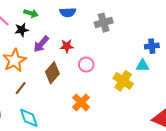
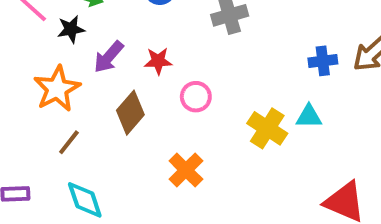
cyan triangle: (143, 66) -> (309, 116), moved

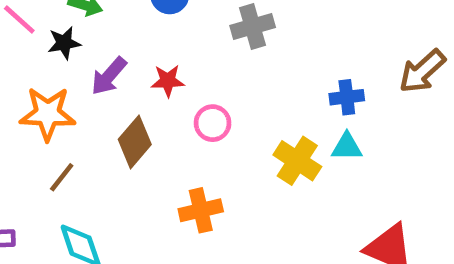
blue cross: (323, 61) -> (347, 97), moved
orange star: (57, 89) -> (48, 114), turned 30
orange cross: (186, 170) -> (201, 210), turned 32

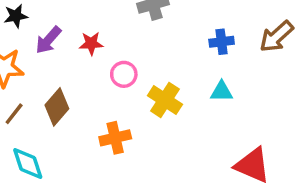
blue cross: (347, 97) -> (222, 42), moved
brown diamond: (135, 142) -> (57, 107), moved
yellow cross: (297, 161) -> (165, 100), moved

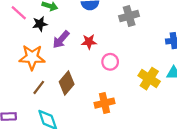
yellow cross: (165, 100) -> (149, 79), moved

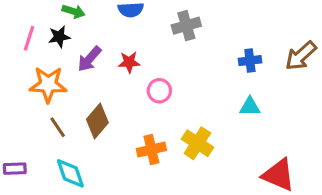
pink line: (19, 13) -> (29, 38), moved, turned 66
yellow cross: (149, 79) -> (197, 143), moved
brown line: (39, 87) -> (58, 127), turned -72

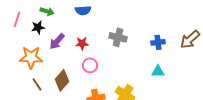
gray cross: (186, 26) -> (118, 37), moved, turned 30
pink line: (29, 38) -> (17, 19), moved
pink circle: (159, 91) -> (90, 65), moved

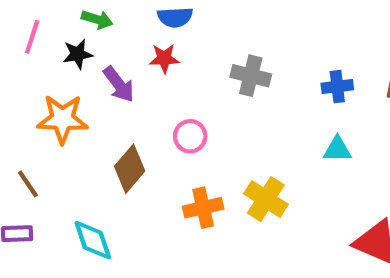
purple arrow: (57, 41) -> (119, 84), turned -78
red star: (82, 43) -> (164, 58), moved
brown line: (37, 84) -> (28, 184), moved

